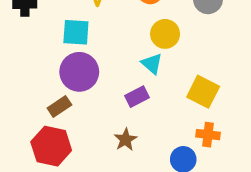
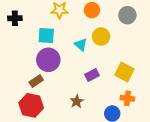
cyan triangle: (152, 64) -> (81, 45), moved
purple rectangle: (137, 97) -> (92, 75), moved

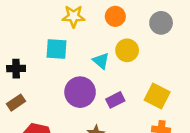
black cross: (15, 18) -> (16, 69), moved
purple circle: (48, 60) -> (80, 92), moved
brown rectangle: (36, 81) -> (16, 103), moved

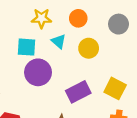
cyan triangle: (101, 61) -> (59, 41), moved
purple circle: (80, 92) -> (38, 72), moved
purple rectangle: (115, 100) -> (78, 92), size x1.5

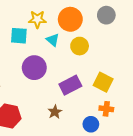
orange circle: (78, 18) -> (70, 19), size x1.5
gray circle: (119, 24) -> (106, 15), moved
cyan square: (27, 47) -> (19, 36), moved

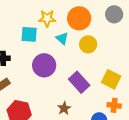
purple rectangle: (70, 85) -> (79, 82), turned 75

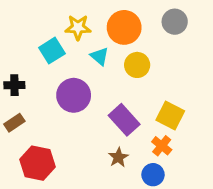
cyan square: (29, 34) -> (52, 51), turned -36
orange cross: (114, 105) -> (162, 146), moved, turned 32
brown star: (64, 108) -> (118, 157), moved

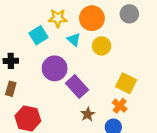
purple rectangle: (124, 120) -> (77, 87), moved
brown rectangle: (14, 123) -> (11, 89), turned -40

